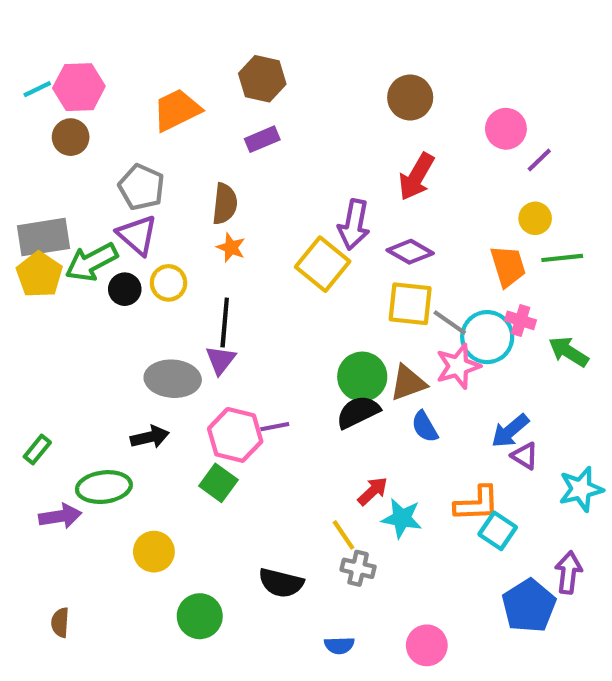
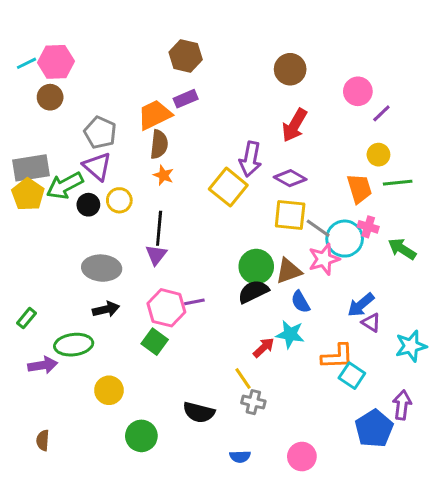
orange trapezoid: (177, 110) -> (155, 115), moved
gray ellipse: (173, 379) -> (102, 268), moved
cyan star: (402, 518) -> (290, 334), moved

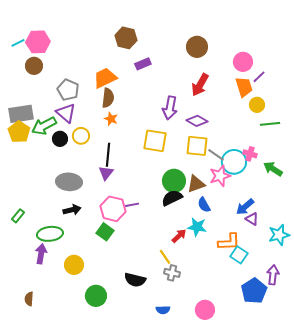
purple rectangle: (186, 99) -> (143, 64), moved
yellow square: (228, 187) -> (155, 141), moved, turned -30
orange trapezoid: (359, 188) -> (244, 87), moved
purple arrow: (43, 365) -> (41, 254), moved, turned -72

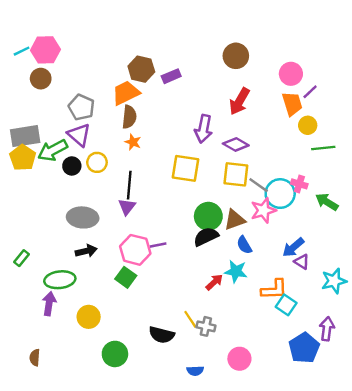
brown hexagon: (126, 38) -> (141, 69), moved
yellow line: (165, 257) -> (190, 319), moved
pink circle: (205, 310) -> (239, 359), moved

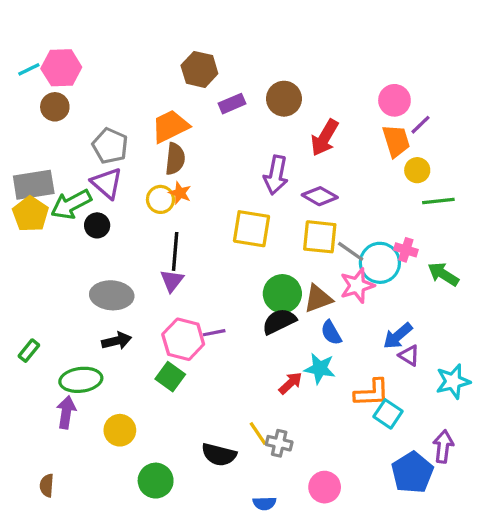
brown circle: (236, 56) -> (284, 99), moved
brown hexagon: (141, 69) -> (199, 69), moved
yellow circle: (97, 162) -> (160, 199), moved

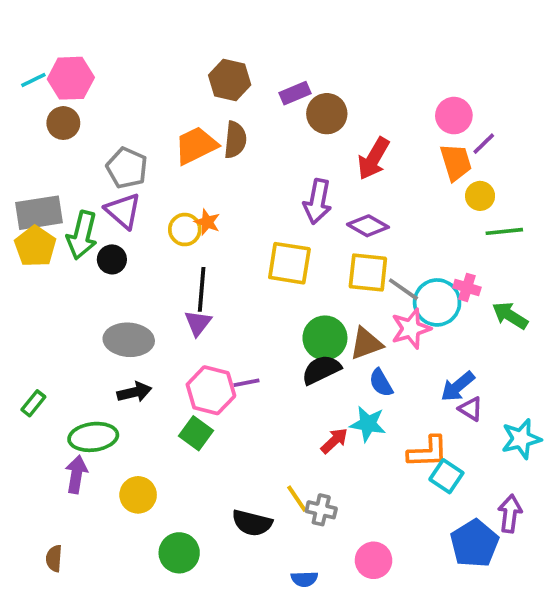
purple rectangle: (232, 104) -> (295, 93), moved
brown semicircle: (175, 159) -> (235, 140), moved
green arrow: (71, 204) -> (82, 235), turned -48

